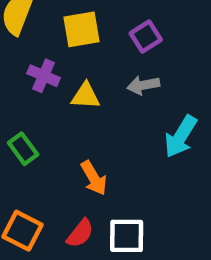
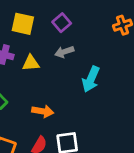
yellow square: (82, 29) -> (23, 24), turned 30
orange arrow: (94, 178) -> (43, 111), turned -42

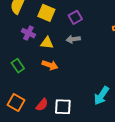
cyan arrow: (91, 79) -> (101, 96), moved
orange arrow: (43, 111) -> (50, 65), moved

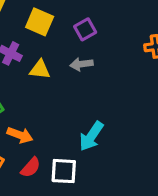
orange arrow: (50, 65) -> (20, 135), moved
cyan arrow: (101, 96) -> (91, 136), moved

